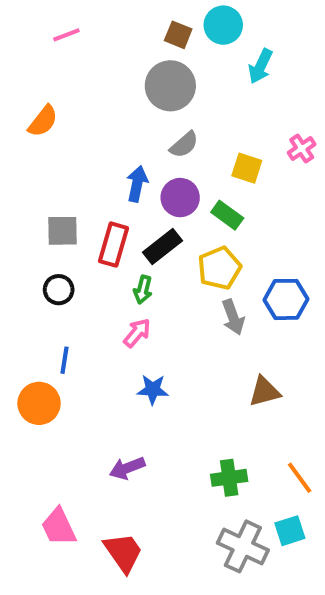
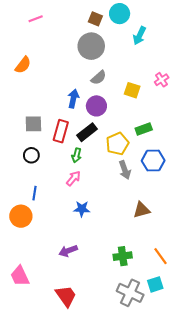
green rectangle: (227, 215) -> (144, 129), moved, turned -56
pink trapezoid: (59, 527) -> (20, 276), moved

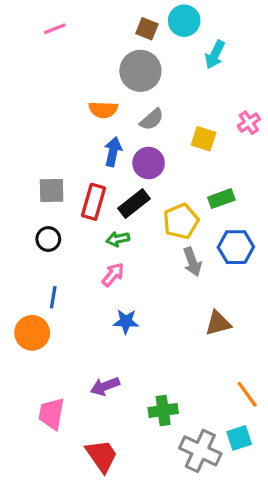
orange semicircle: (23, 65) -> (103, 110), moved, turned 54
green arrow: (77, 155) -> (118, 239), turned 64
green cross: (123, 256) -> (163, 410), moved
pink trapezoid: (20, 276) -> (52, 414), moved, turned 35

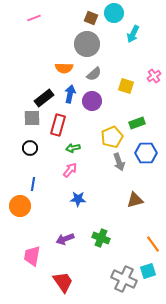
black rectangle: (134, 203) -> (44, 98), moved
green cross: (163, 410) -> (101, 238), moved, turned 30

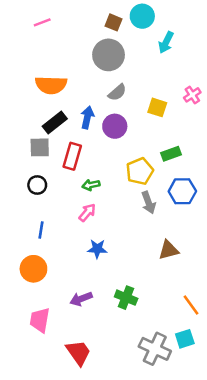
orange semicircle: (64, 68) -> (51, 85), moved, size x1.4
orange circle: (20, 206) -> (33, 269), moved

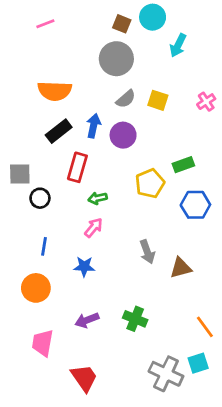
yellow square: (157, 107) -> (158, 100), moved
gray square: (40, 147) -> (20, 174), moved
gray arrow: (149, 203) -> (147, 252), moved
blue star: (97, 249) -> (84, 267), moved

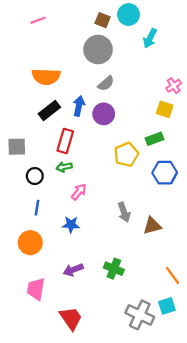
yellow square: (158, 100) -> (165, 109), moved
black circle: (40, 198) -> (35, 176), moved
green arrow: (98, 198) -> (64, 167), moved

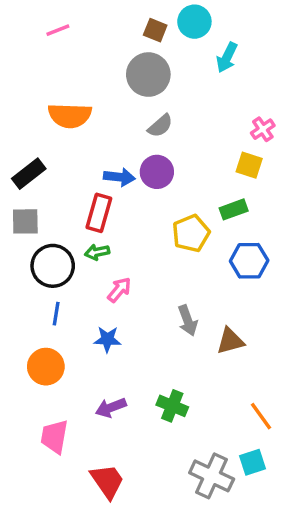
blue arrow: (79, 106) -> (119, 177), moved, turned 84
black rectangle: (49, 111) -> (29, 174), moved
black circle: (35, 176) -> (53, 266), size x1.6

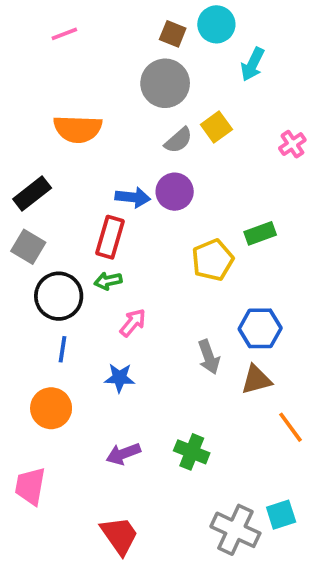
yellow square: (249, 165) -> (216, 127), moved, turned 36
gray square: (25, 221) -> (28, 247), turned 32
blue hexagon: (249, 261) -> (260, 328), moved
orange line: (261, 416) -> (291, 427), moved
pink trapezoid: (54, 437) -> (30, 486), moved

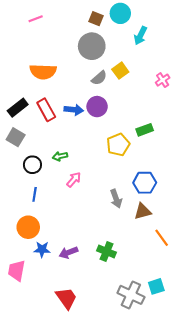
red rectangle: (110, 237) -> (46, 110), moved, turned -45
black circle: (59, 296) -> (32, 165), size x0.7
blue star: (119, 378) -> (42, 249), moved

